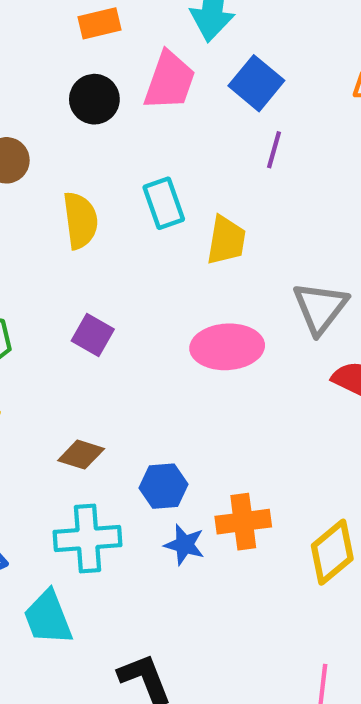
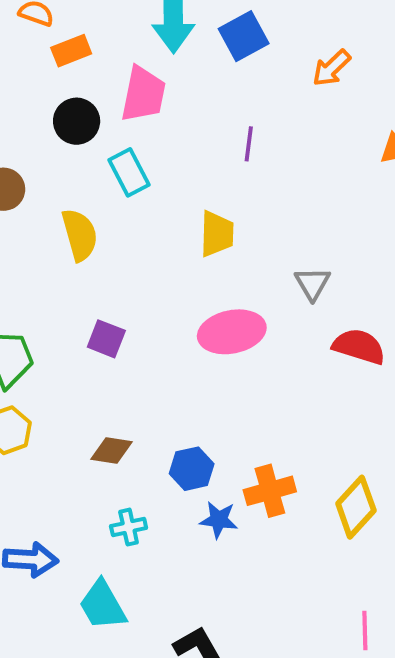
blue square: (256, 83) -> (244, 36), moved, turned 30
cyan rectangle: (164, 203) -> (129, 172), moved
gray triangle: (320, 308) -> (312, 283), size x0.7
cyan cross: (88, 538) -> (129, 527), size x0.6

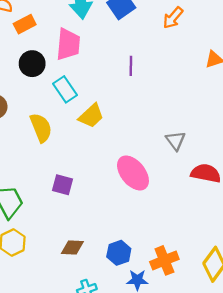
yellow trapezoid: (217, 234) -> (91, 116), moved, turned 52
pink ellipse: (232, 332) -> (133, 173), turned 69

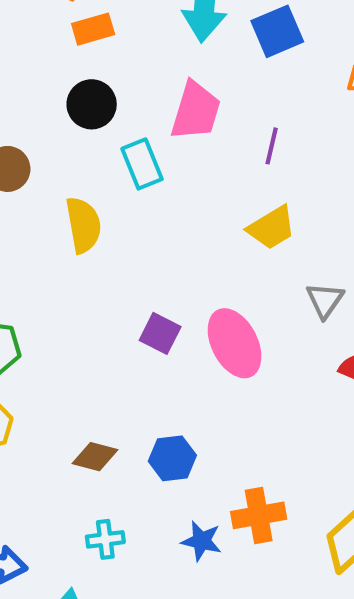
pink trapezoid: (68, 44) -> (196, 111), moved
yellow trapezoid: (91, 116) -> (272, 228), moved
purple square: (63, 185) -> (160, 333), moved
blue hexagon: (119, 253) -> (172, 458), moved

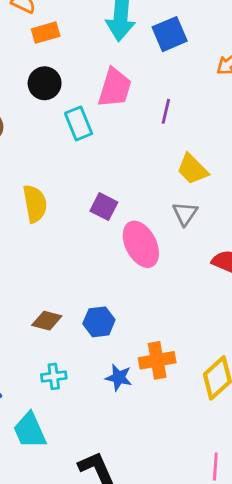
yellow semicircle: (83, 225) -> (35, 204), moved
yellow trapezoid: (272, 228) -> (192, 169), moved, turned 76
gray triangle: (325, 300) -> (185, 214), moved
purple square: (160, 333) -> (104, 207), moved

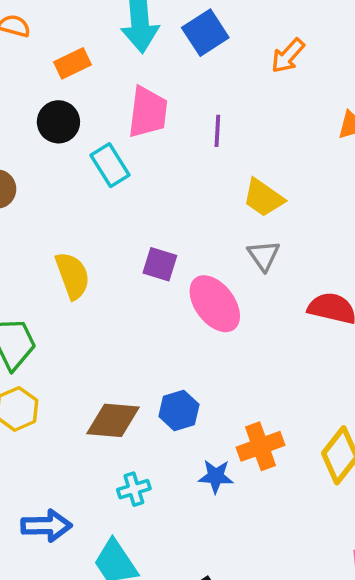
orange rectangle: (46, 33) -> (72, 63), moved
brown diamond: (47, 321) -> (113, 420), size x1.4

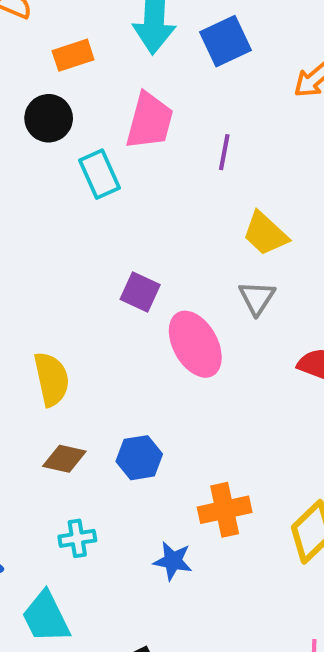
yellow semicircle: (73, 276) -> (52, 379), moved
brown diamond: (113, 420) -> (64, 459), size x0.7
blue star: (216, 476) -> (173, 561), moved

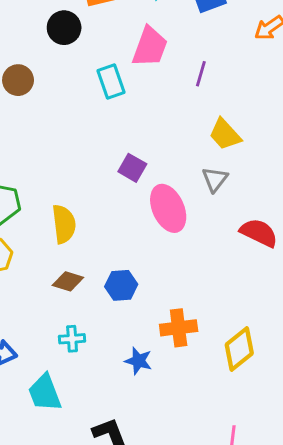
black circle: (49, 118) -> (64, 28), moved

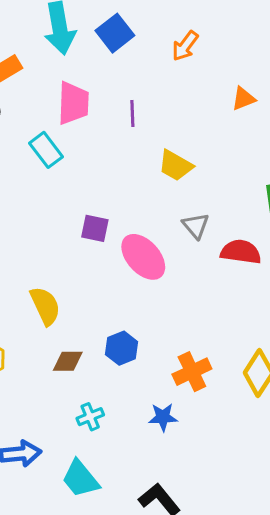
gray triangle: (215, 179) -> (196, 226), moved

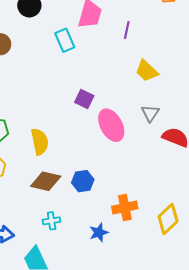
brown diamond: (68, 361) -> (46, 181), size x1.4
blue star: (163, 417) -> (99, 233), turned -30

